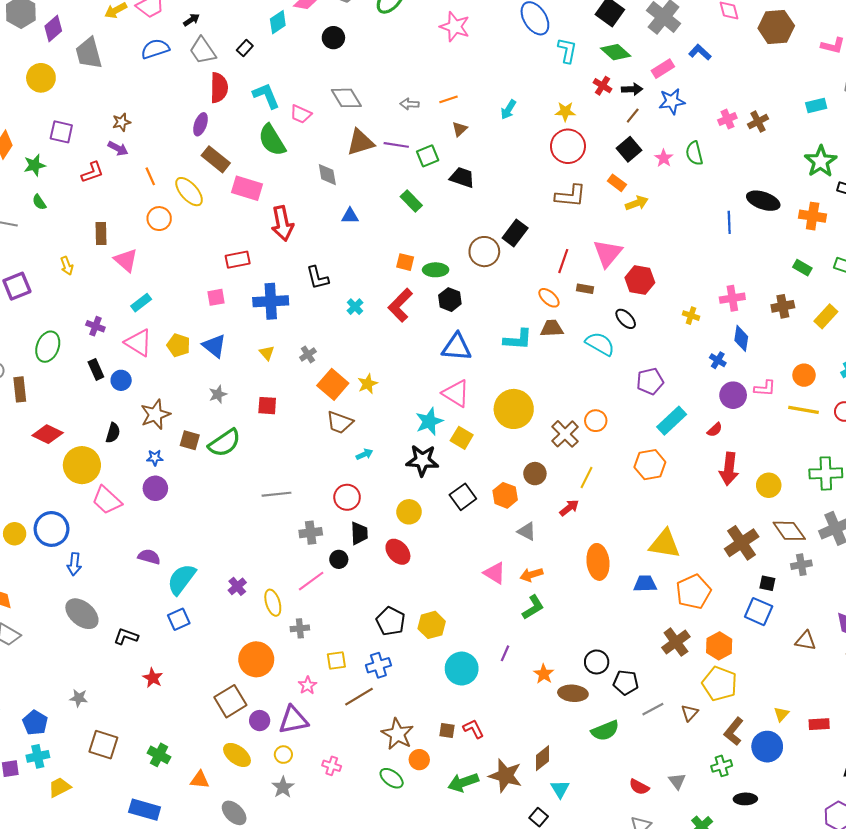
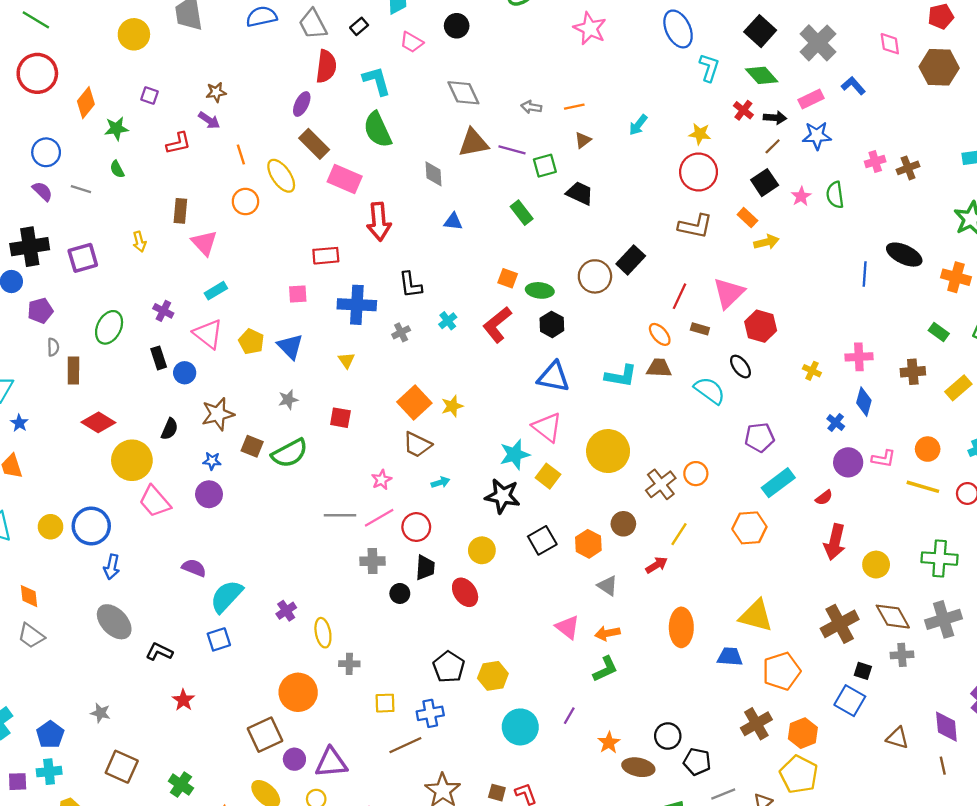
pink trapezoid: (301, 114) -> (412, 42), moved
purple square: (61, 132) -> (150, 96), size x0.7
gray cross: (308, 354) -> (401, 332), moved
pink line: (311, 581) -> (379, 518), moved
pink star: (308, 685) -> (382, 480), moved

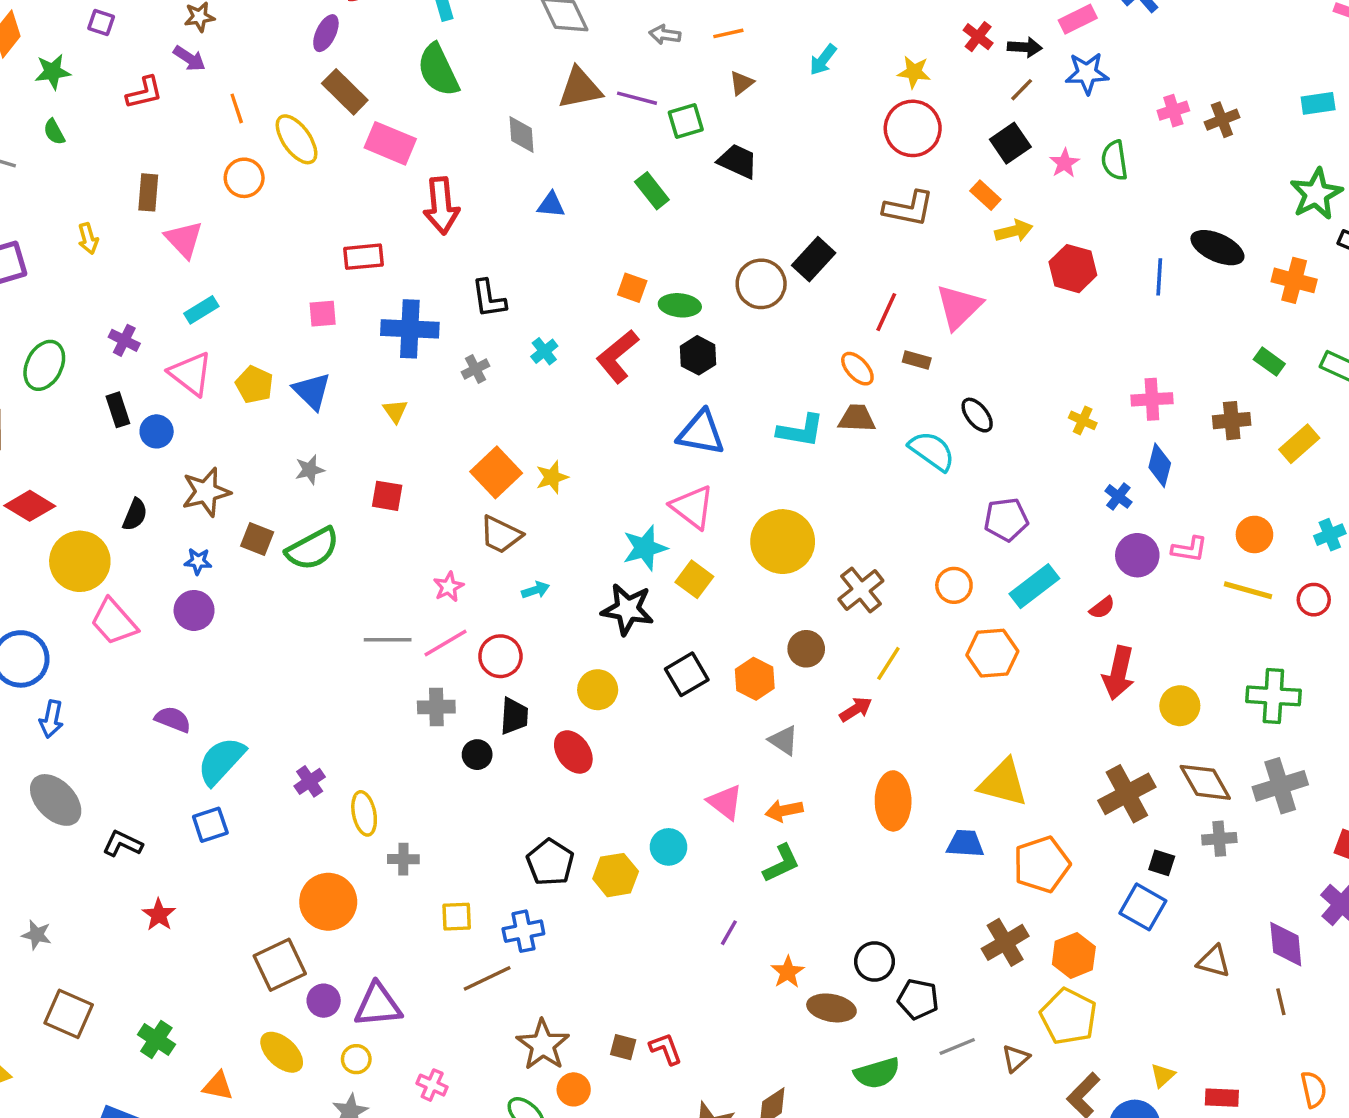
red hexagon: (761, 326) -> (1073, 269), moved
orange circle: (696, 474) -> (954, 585), moved
cyan circle: (520, 727) -> (669, 847), moved, size x0.7

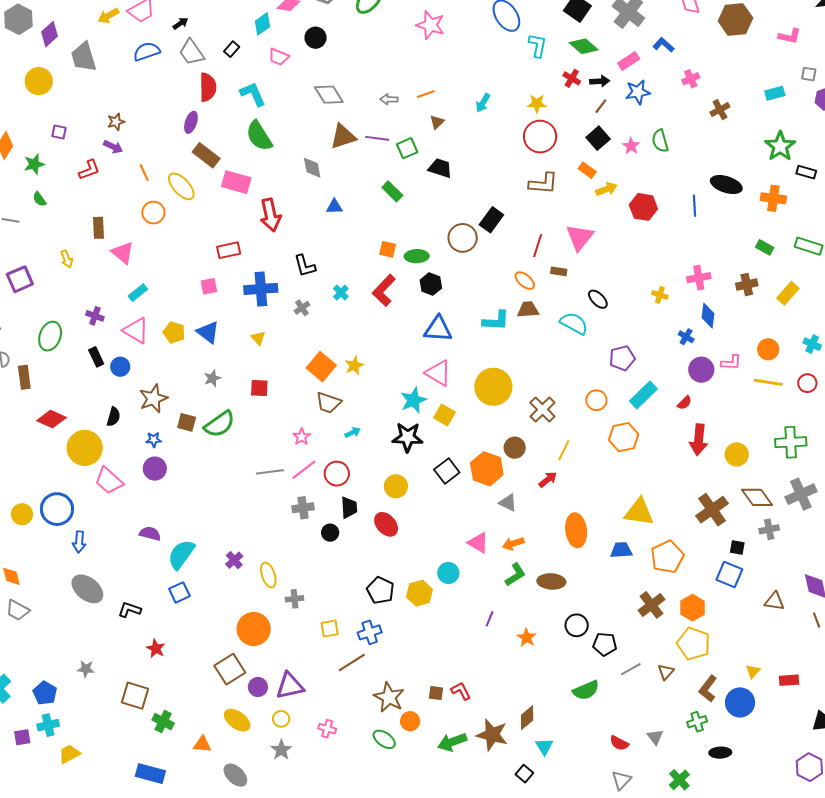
pink cross: (1173, 111) -> (691, 79), moved
cyan cross: (1330, 535) -> (812, 344), turned -36
orange hexagon: (755, 679) -> (487, 469), size x1.4
brown ellipse: (831, 1008) -> (551, 581), moved
brown square: (69, 1014) -> (135, 696), moved

